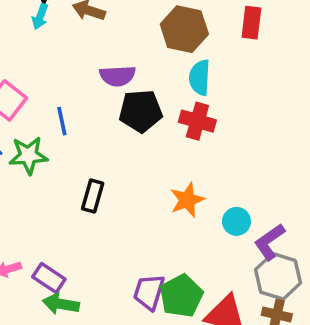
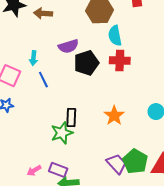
cyan arrow: (40, 16) -> (33, 58), moved
green star: (28, 155) -> (62, 133), moved
orange star: (187, 200) -> (114, 116), moved
purple trapezoid: (149, 292) -> (117, 164), turned 135

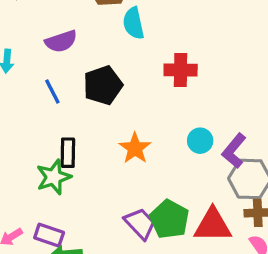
red cross: (120, 61) -> (181, 70), moved
black pentagon: (86, 63) -> (103, 85), moved
blue line: (43, 80) -> (52, 92), moved

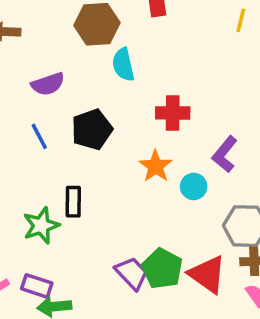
orange star: (135, 148) -> (156, 166), moved
purple L-shape: (234, 151) -> (225, 154), moved
black rectangle: (68, 153) -> (73, 202), moved
red triangle: (213, 225) -> (207, 274), turned 36

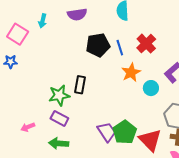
red cross: (173, 113) -> (146, 44), turned 36
blue line: (39, 136) -> (120, 48), moved
purple rectangle: (37, 286) -> (59, 118), moved

